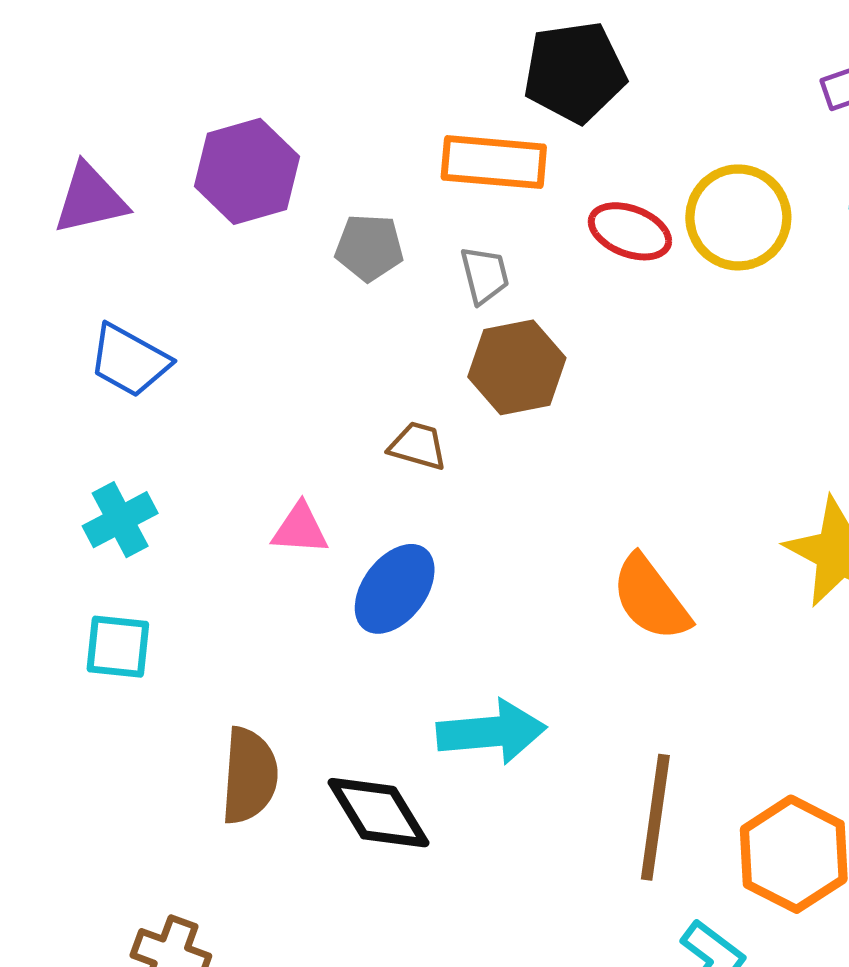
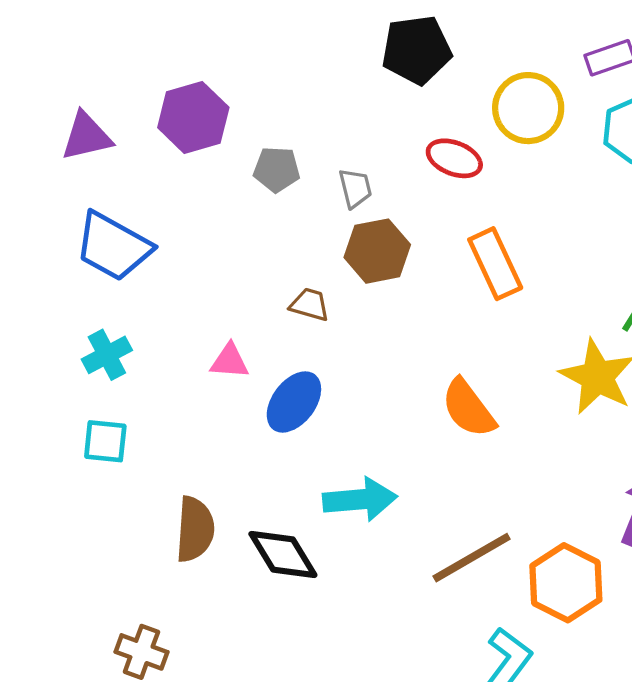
orange rectangle: (494, 162) -> (495, 264), moved, turned 60
yellow circle: (738, 217) -> (528, 108), moved
blue trapezoid: (129, 360) -> (113, 246), size x1.4
brown line: (655, 817) -> (472, 558), turned 52

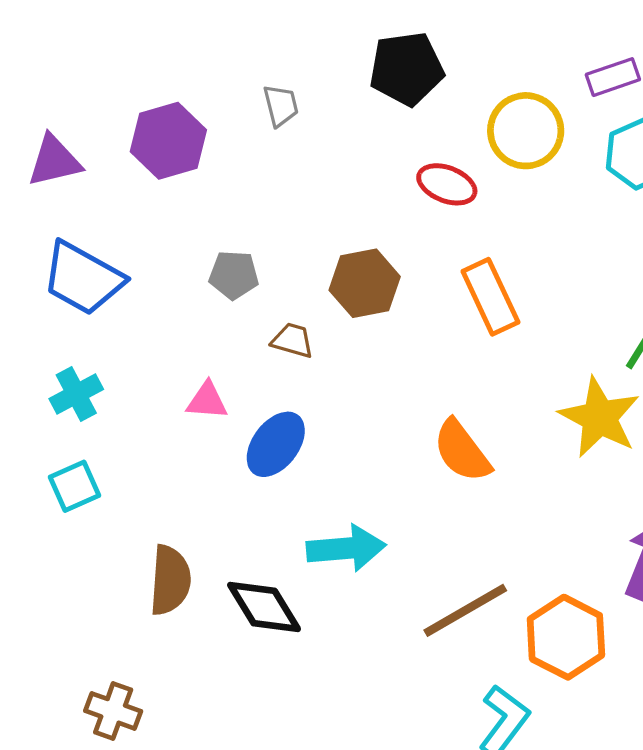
gray pentagon: (277, 169) -> (234, 275), moved
gray trapezoid: (355, 188) -> (281, 106), moved
cyan square: (105, 441) -> (75, 486), turned -30

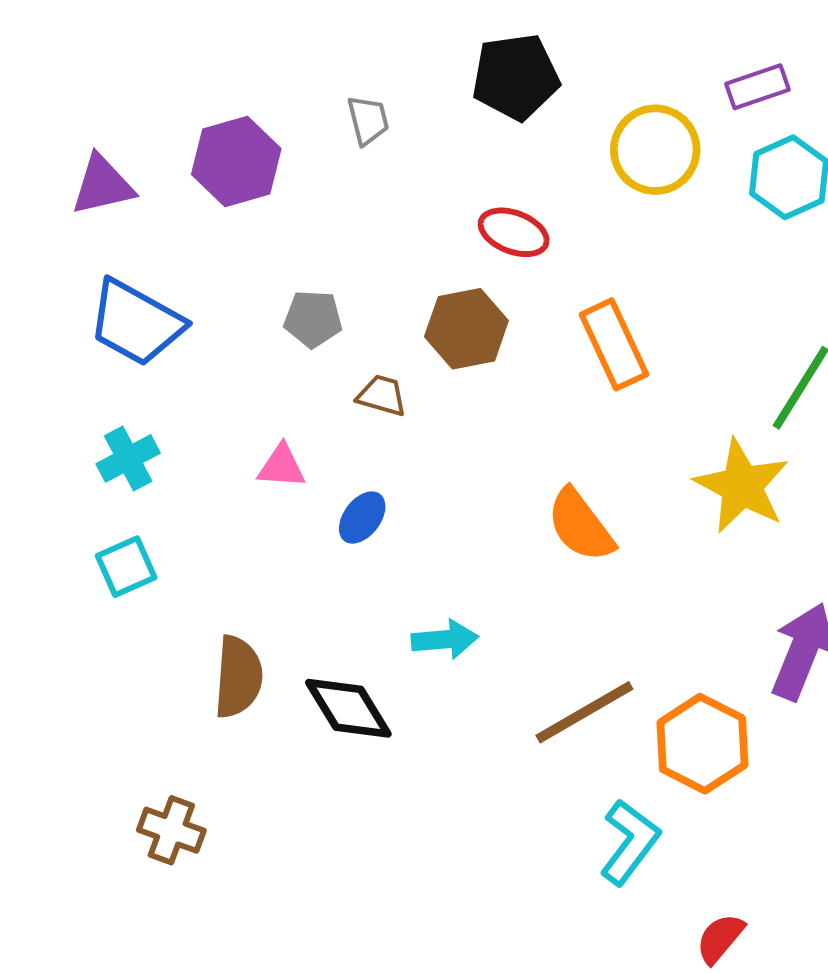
red ellipse: (447, 184) -> (514, 232), moved
blue ellipse: (276, 444) -> (362, 517), size x0.7
cyan arrow: (346, 548) -> (445, 639), size x0.7

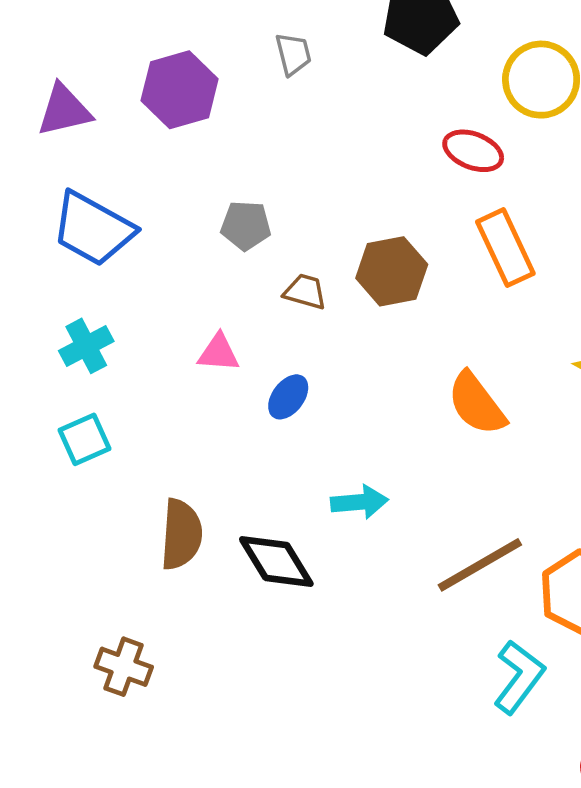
red ellipse: (514, 232) -> (473, 151), moved
brown hexagon: (466, 329) -> (392, 271), moved

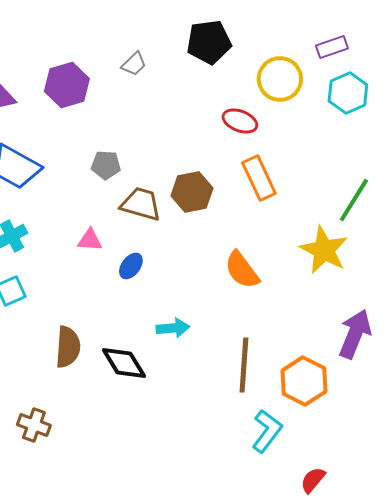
gray trapezoid: (293, 54) -> (134, 64), turned 60
brown trapezoid: (305, 292) -> (141, 204), size x1.6
brown line: (480, 565) -> (244, 365), turned -56

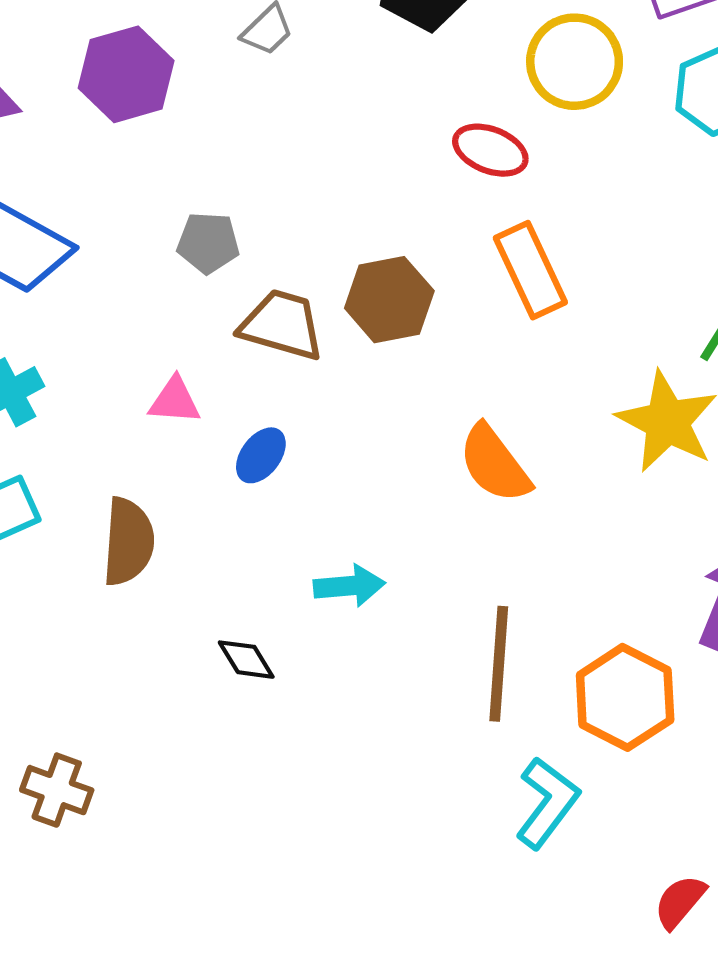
brown semicircle: (68, 347) -> (128, 542), moved
black diamond: (124, 363) -> (246, 660), size x0.6
red semicircle: (313, 480) -> (680, 902), moved

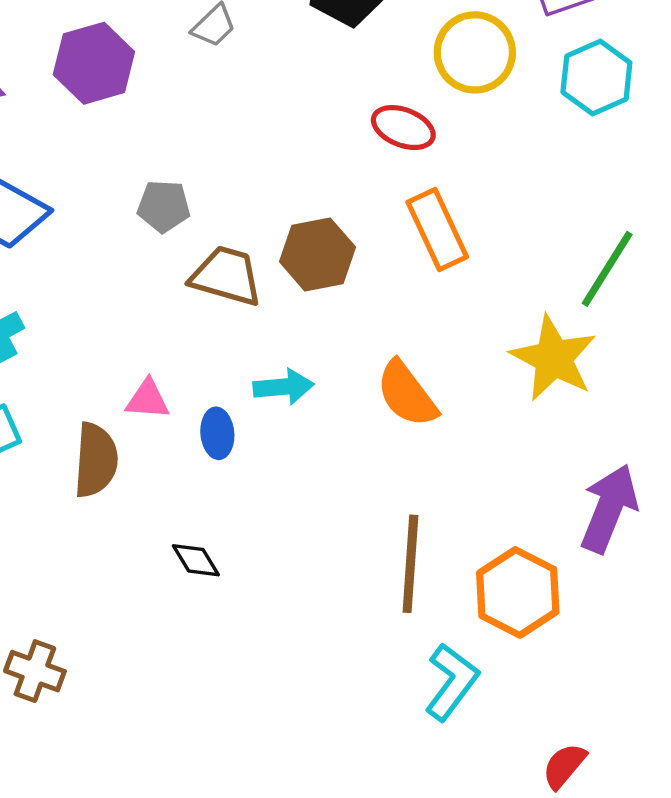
pink triangle: (175, 401) -> (148, 399), moved
blue ellipse: (261, 455) -> (217, 433), moved, turned -42
cyan arrow: (349, 586) -> (284, 387), moved

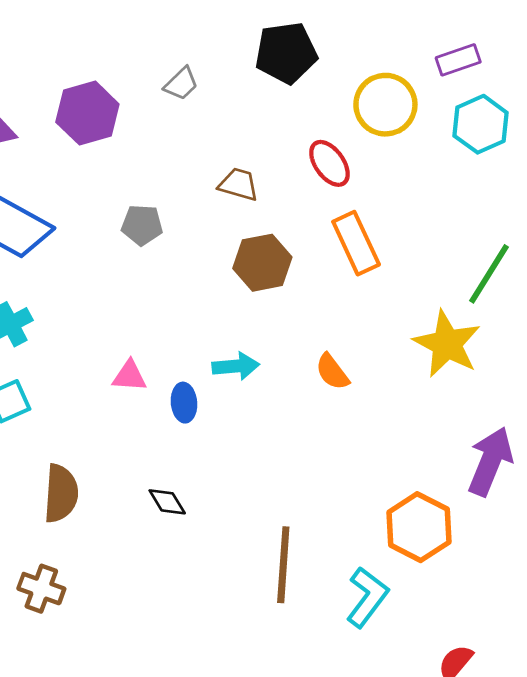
red ellipse: (403, 128) -> (329, 163), turned 33
brown trapezoid: (226, 276) -> (239, 184), moved, size x0.7
orange semicircle: (407, 394) -> (332, 372), size x0.7
brown semicircle: (96, 460) -> (61, 494), moved
brown line: (410, 564) -> (283, 565), moved

